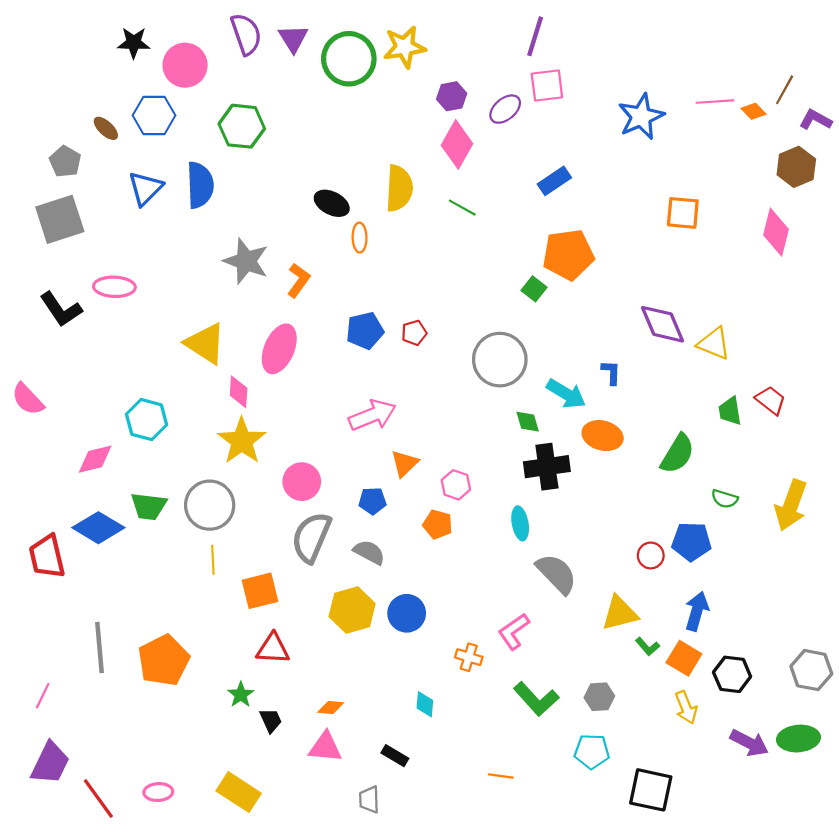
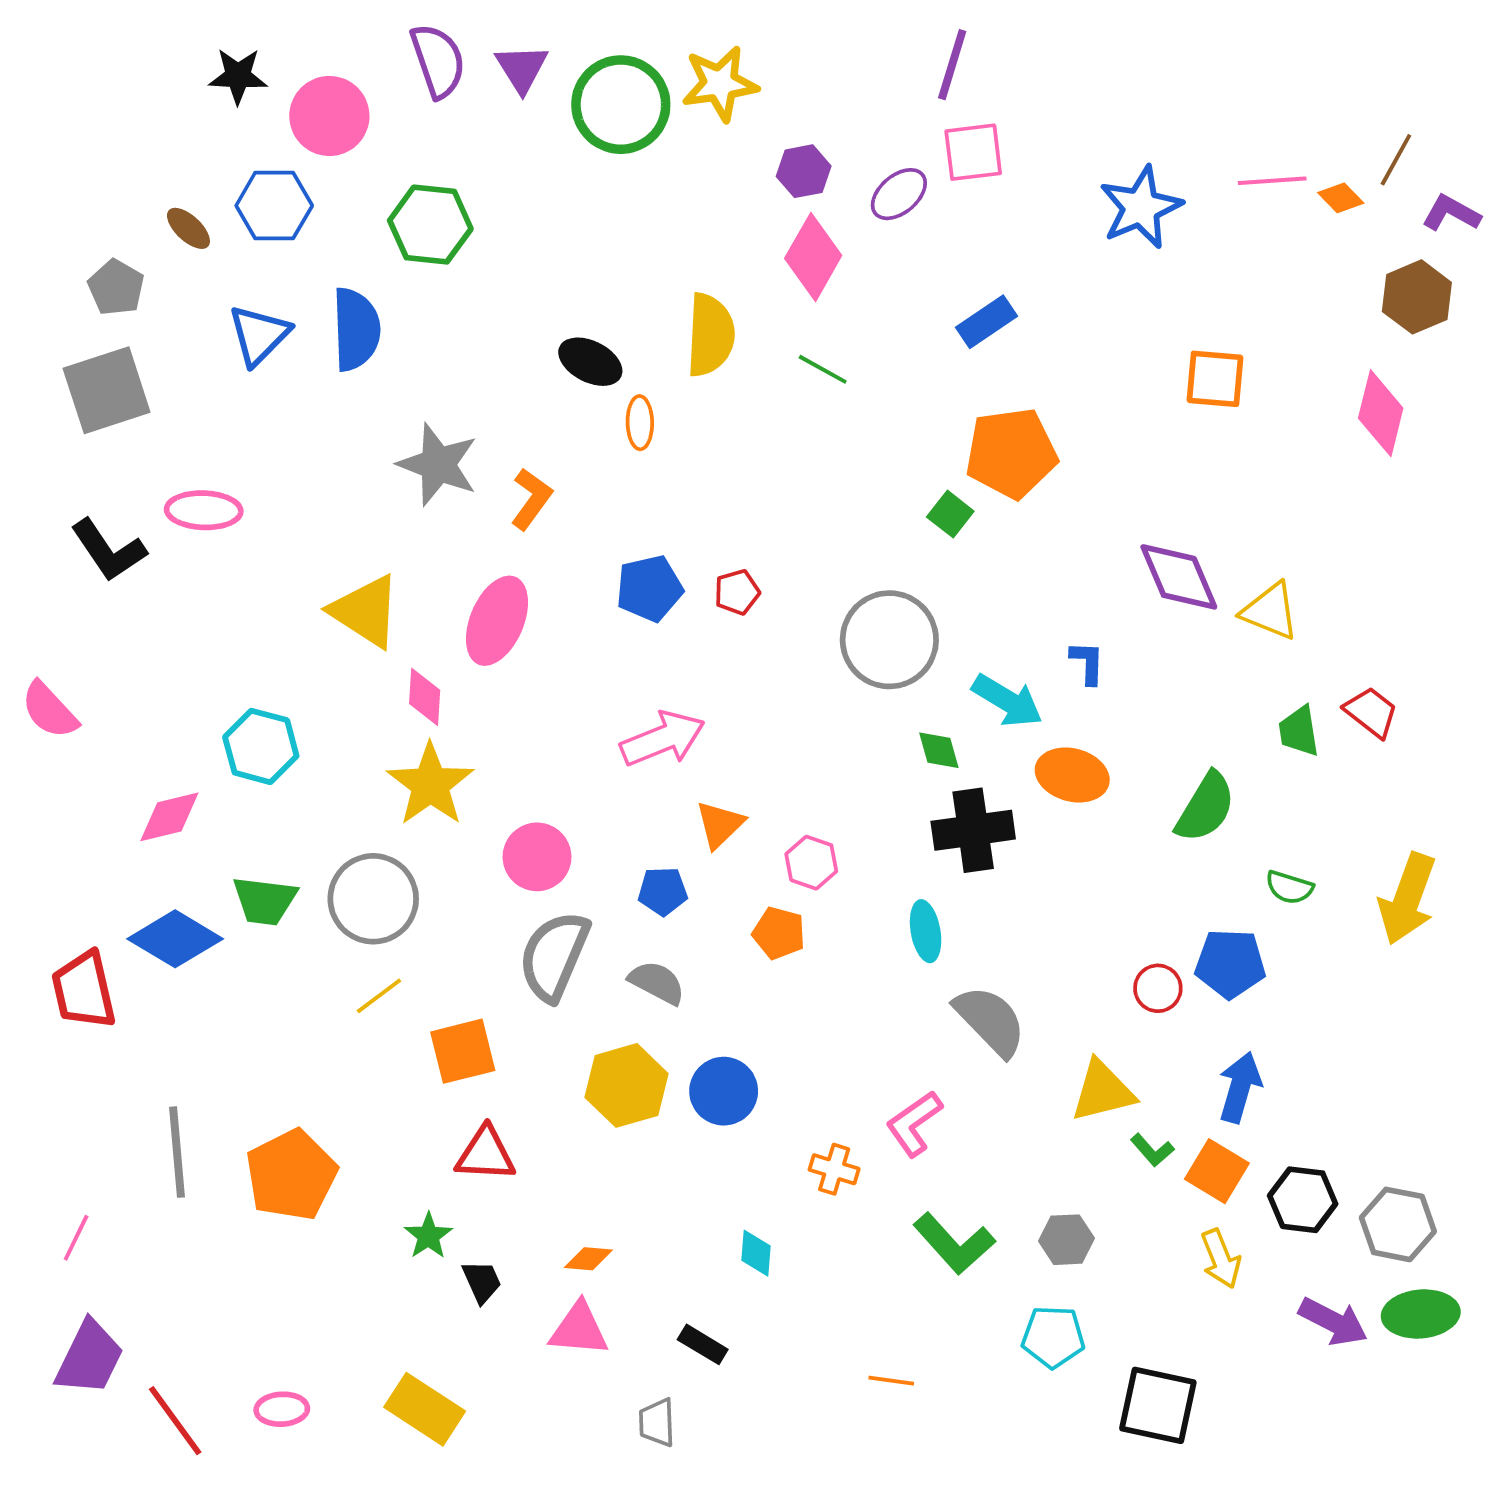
yellow line: (213, 560) -> (379, 996), turned 56
gray hexagon: (811, 670) -> (1398, 1224), moved

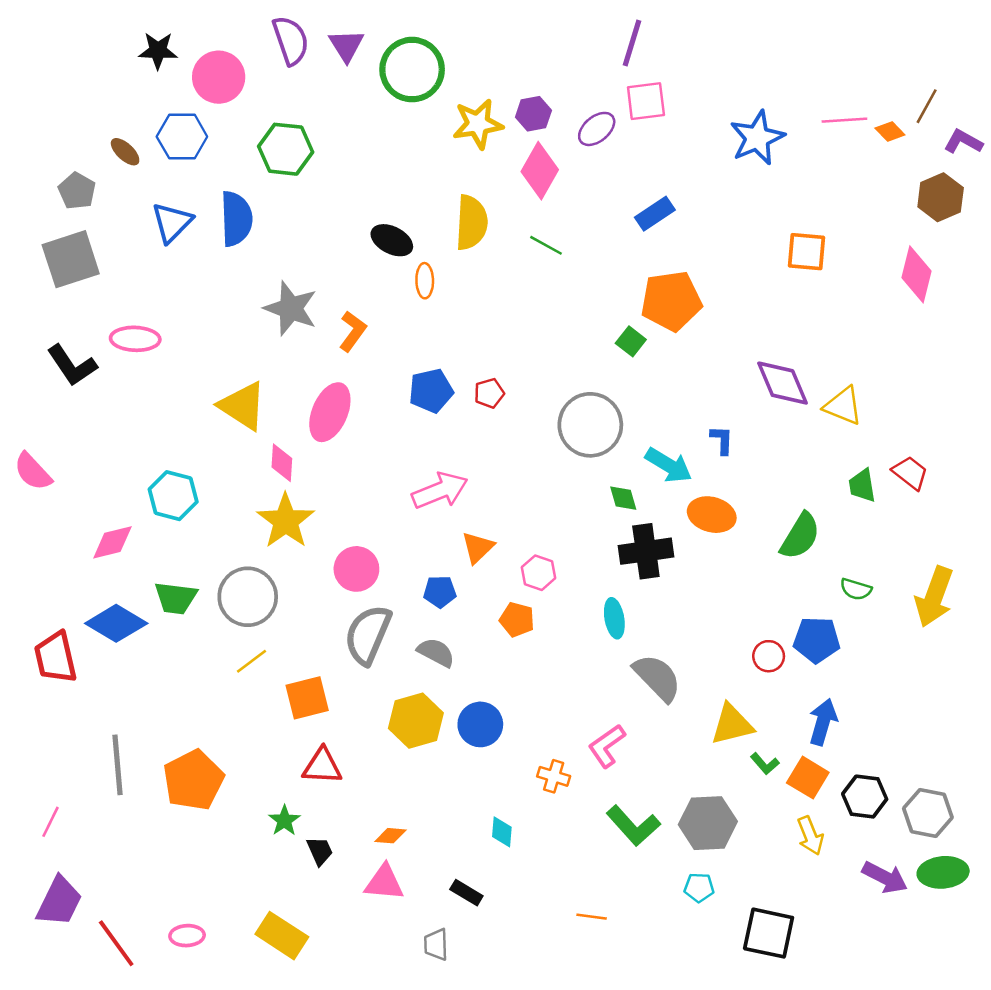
yellow star: (720, 84) -> (478, 124), moved
gray hexagon: (1066, 1240) -> (708, 823), size x1.6
cyan pentagon: (1053, 1337) -> (699, 888), size x0.7

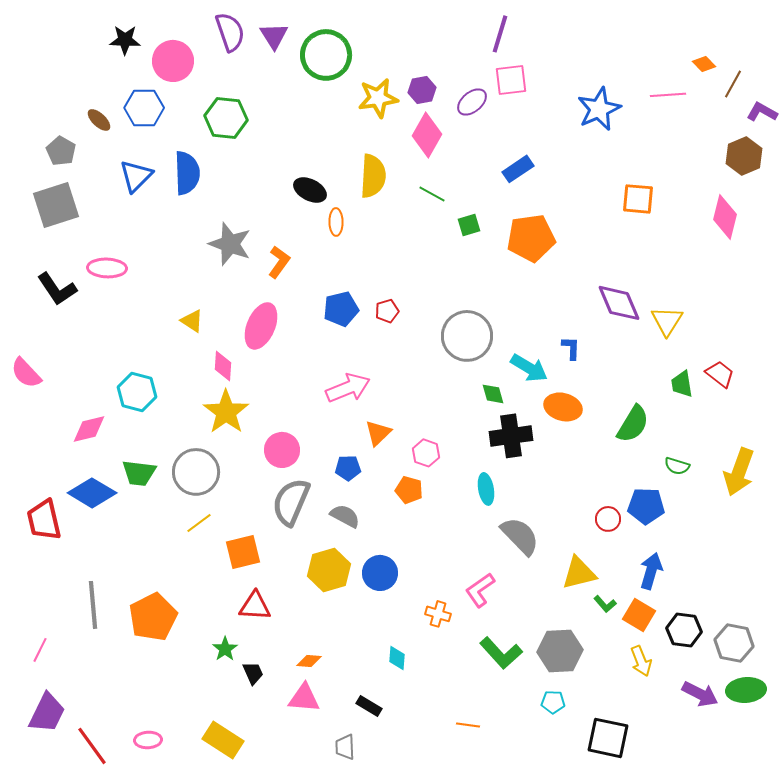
orange diamond: (890, 131) -> (704, 64), moved
green square: (631, 341) -> (469, 225), moved, turned 35
yellow triangle: (243, 406) -> (192, 321), size x0.6
yellow triangle: (843, 406) -> (667, 321), turned 40

